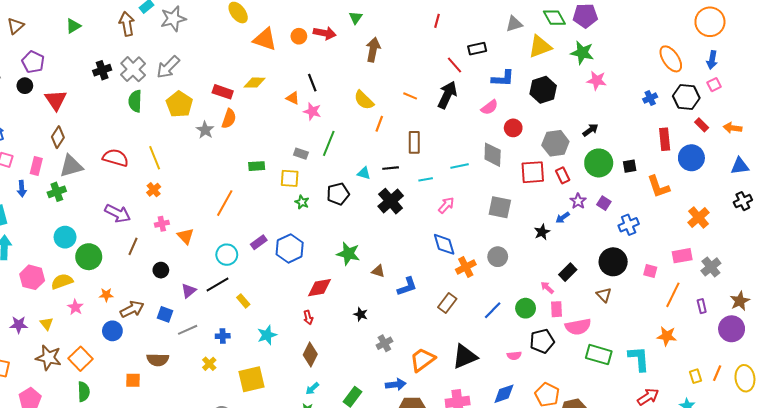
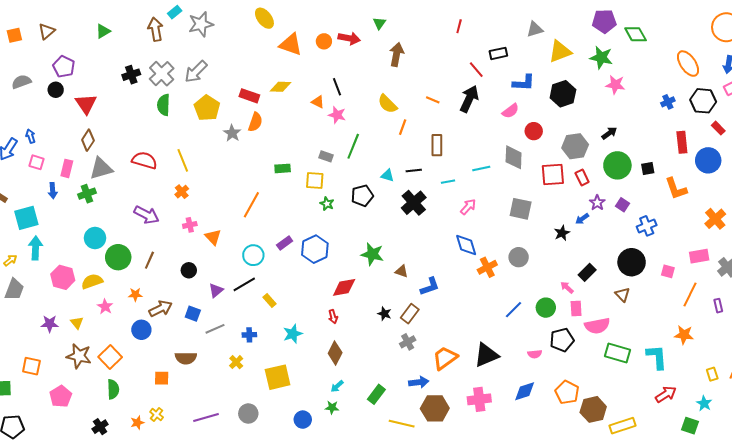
green diamond: (554, 18) -> (636, 34), moved
brown line: (133, 246) -> (149, 260), moved
brown rectangle: (447, 303) -> (410, 314), moved

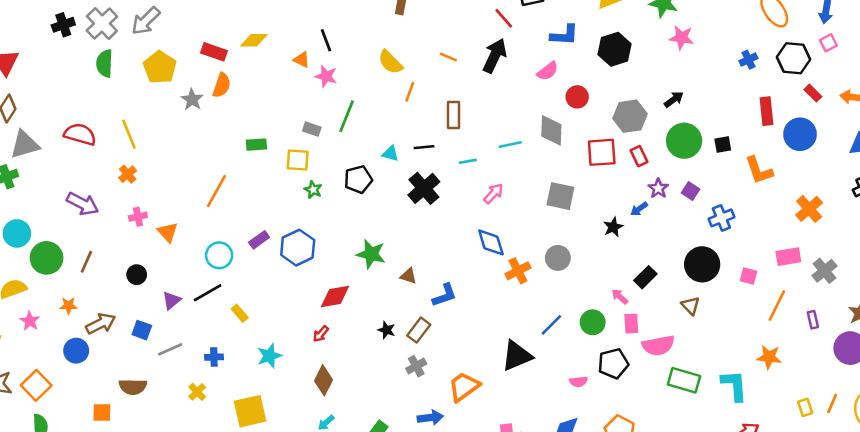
red arrow: (333, 317) -> (321, 334), turned 56
black triangle: (486, 355) -> (517, 356), moved

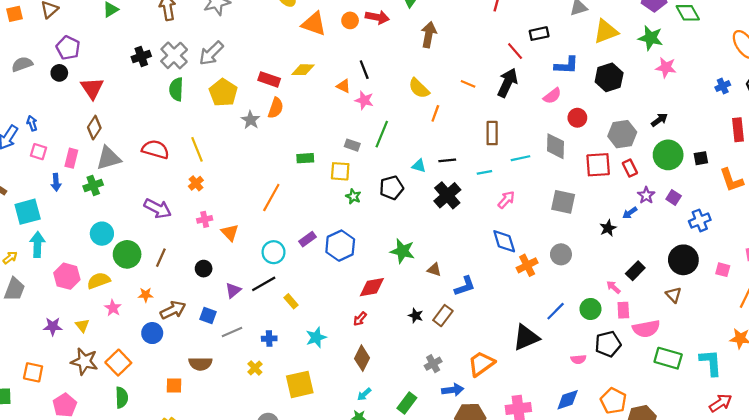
brown rectangle: (454, 115) -> (492, 133), moved
gray cross: (416, 366) -> (433, 364), moved

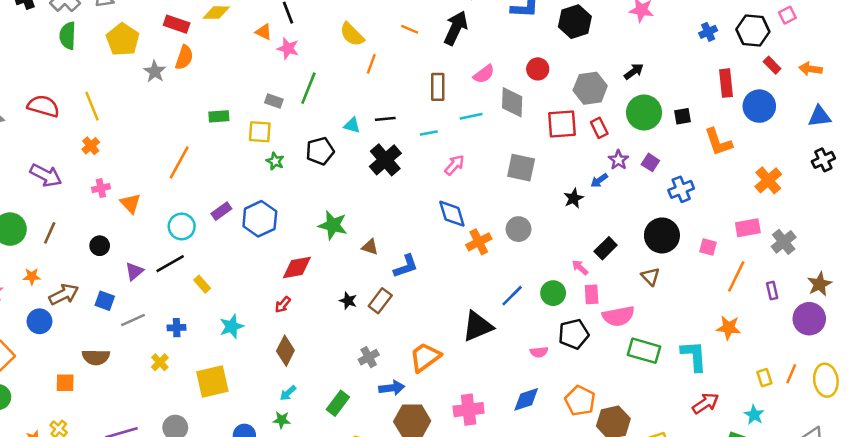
pink semicircle: (552, 96) -> (484, 74), moved

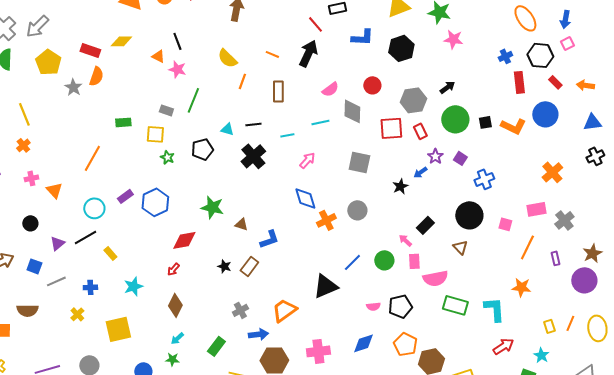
red rectangle: (726, 83) -> (519, 82), moved
brown rectangle: (438, 87) -> (278, 91), moved
orange L-shape: (718, 142) -> (513, 126), moved, turned -45
black pentagon: (574, 334) -> (400, 306), moved

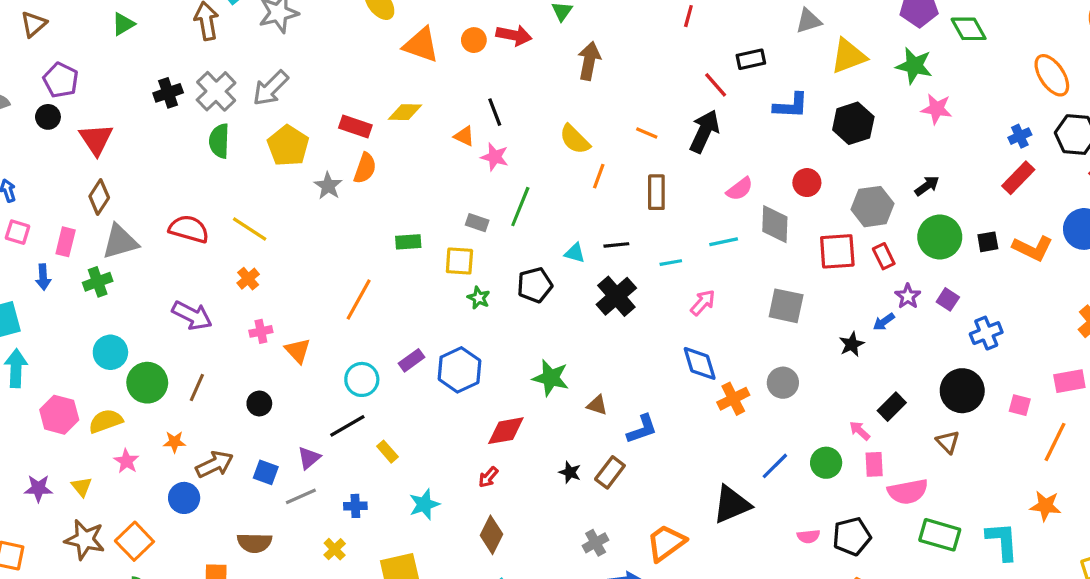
red rectangle: (519, 82) -> (1018, 178), moved, turned 50
yellow line: (24, 114) -> (250, 229), turned -35
purple triangle: (57, 243) -> (309, 458), moved

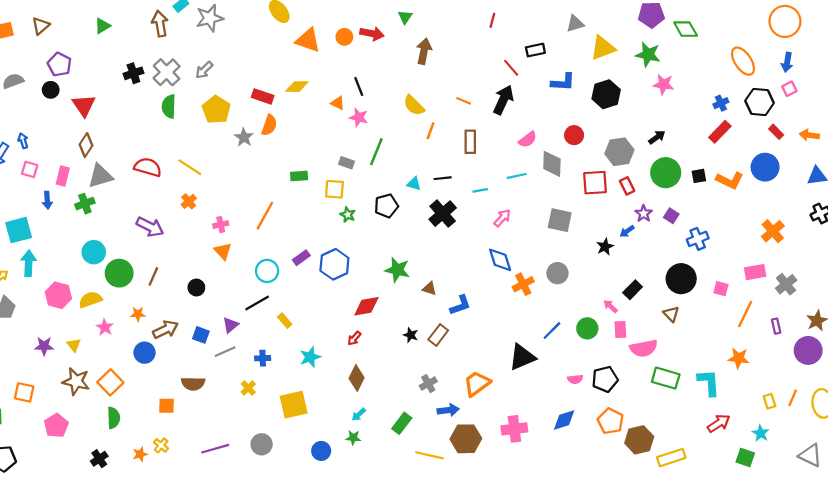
gray arrow: (271, 88) -> (204, 70), size x0.7
pink cross: (261, 331) -> (221, 225), moved

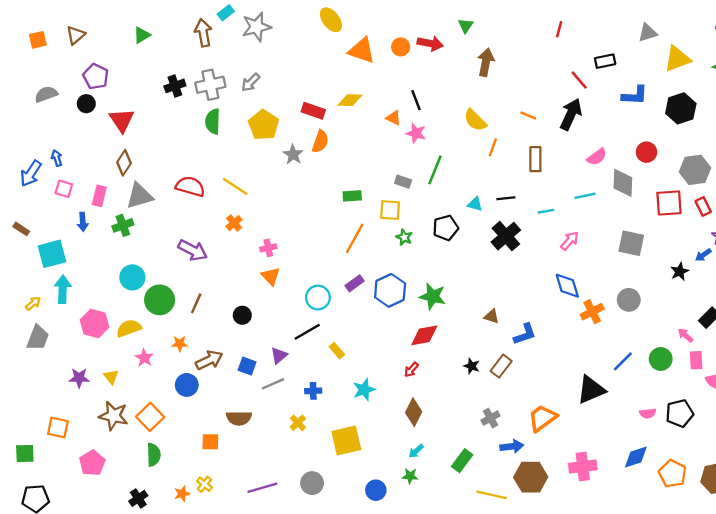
gray cross: (167, 72) -> (210, 85), turned 32
orange line: (265, 216) -> (355, 238), moved
green star: (397, 270) -> (433, 296), moved
orange pentagon: (610, 421) -> (673, 474), moved

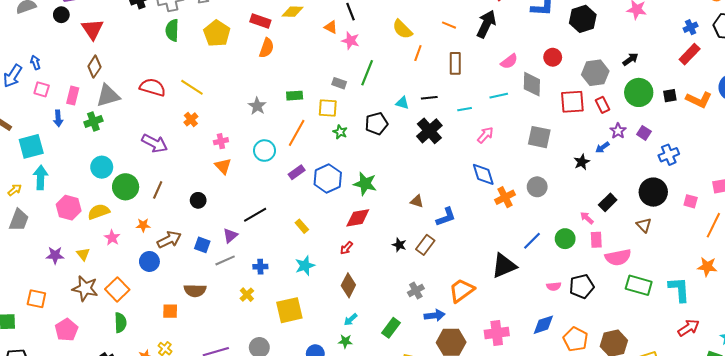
gray star: (293, 154) -> (257, 106), moved
cyan circle: (318, 298) -> (264, 151), moved
yellow rectangle: (337, 351) -> (302, 226), moved

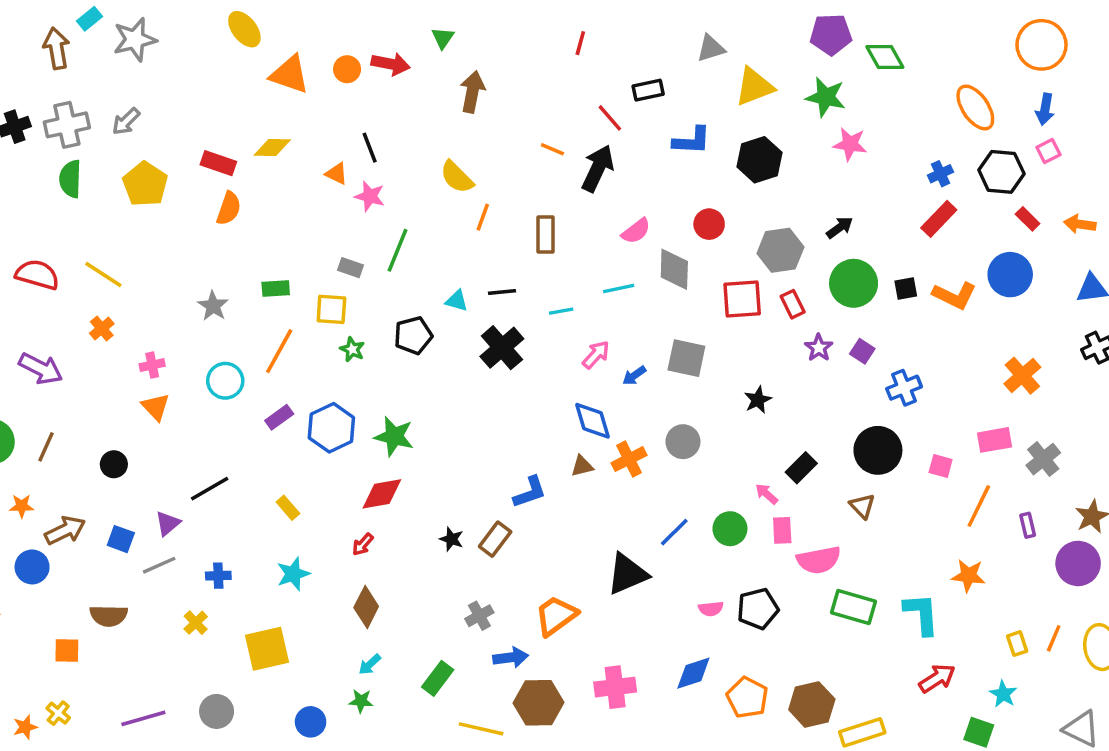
orange line: (449, 25) -> (552, 149), moved
blue arrow: (602, 147) -> (634, 376), moved
brown triangle: (417, 201) -> (582, 466), moved, turned -32

